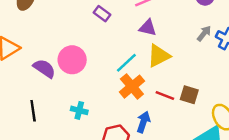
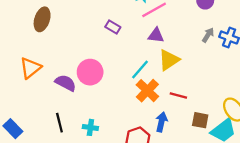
brown square: (189, 95) -> (200, 120), moved
cyan cross: (79, 110) -> (90, 127), moved

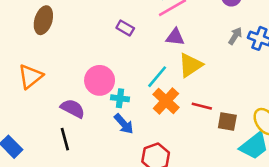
purple semicircle: (66, 83) -> (73, 108), moved
brown square: (200, 120) -> (227, 122), moved
blue arrow: (161, 122) -> (124, 124), moved, turned 126
cyan cross: (90, 127) -> (120, 98), moved

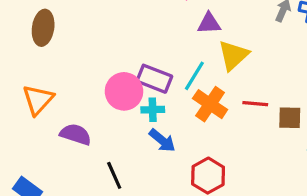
purple rectangle: (125, 28) -> (154, 79), moved, size x1.5
purple semicircle: (73, 108) -> (76, 134), moved
black line: (65, 139) -> (114, 175), moved

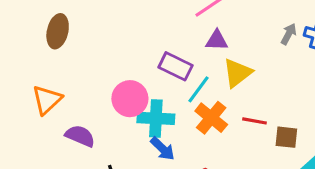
purple rectangle: (154, 79) -> (175, 66), moved
cyan cross: (153, 110) -> (156, 118), size x1.6

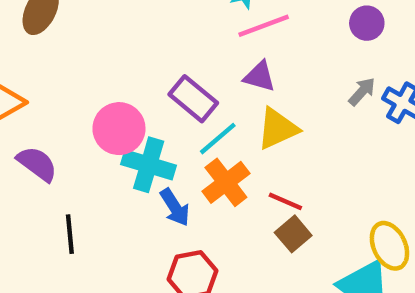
brown square: (286, 137) -> (293, 234), moved, turned 30
blue arrow: (163, 149) -> (175, 207), moved

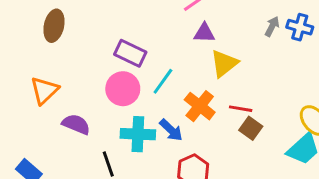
purple rectangle: (193, 99) -> (130, 53), moved
cyan line: (218, 139) -> (163, 81), moved
cyan cross: (149, 165) -> (138, 134), moved

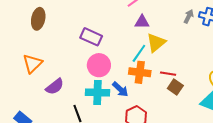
cyan line: (163, 81) -> (139, 53), moved
pink circle: (123, 89) -> (99, 65), moved
orange cross: (200, 106) -> (140, 72), turned -30
purple semicircle: (76, 124) -> (55, 87), turned 120

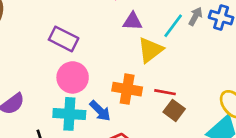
cyan line: (139, 53) -> (173, 26), moved

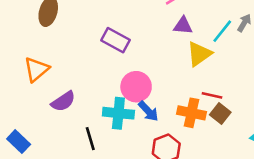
pink circle: (73, 77) -> (136, 87), moved
orange cross: (127, 89) -> (191, 113), moved

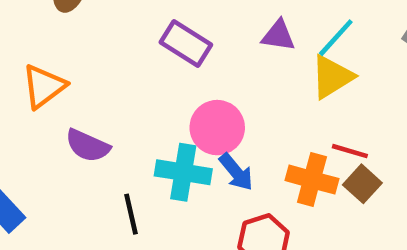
purple triangle: (183, 26) -> (278, 36), moved
cyan line: (222, 31) -> (336, 38), moved
purple semicircle: (63, 101) -> (88, 146), turned 55

